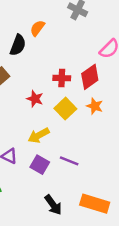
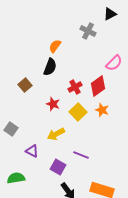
black semicircle: (18, 45) -> (50, 67), moved
red cross: (62, 78) -> (75, 87), turned -32
purple square: (40, 165) -> (58, 167), moved

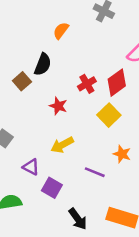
black semicircle: (50, 67) -> (43, 64), moved
orange star: (102, 110) -> (122, 154), moved
yellow square: (78, 112) -> (109, 115), moved
purple square: (58, 167) -> (52, 188), moved

